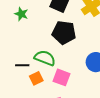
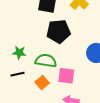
green star: (21, 14) -> (19, 53), moved
black line: (22, 65) -> (17, 74), moved

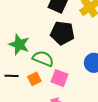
green star: (19, 53) -> (19, 44), size x1.5
black line: (17, 74) -> (12, 76), moved

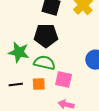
black pentagon: (62, 33) -> (46, 36), moved
orange square: (34, 79) -> (39, 84), turned 32

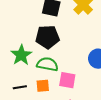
green star: (19, 52) -> (21, 55), turned 30

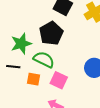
black pentagon: (47, 37) -> (51, 33), turned 30
black line: (20, 87) -> (13, 67), moved

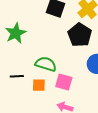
black pentagon: (51, 33) -> (80, 35), moved
green star: (21, 44) -> (16, 33), moved

